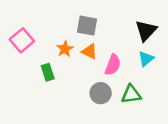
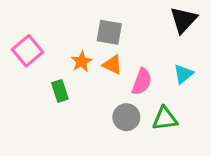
black triangle: (146, 30) -> (183, 20), moved

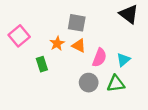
black triangle: (183, 20) -> (129, 14), turned -36
cyan triangle: (183, 74) -> (123, 60), moved

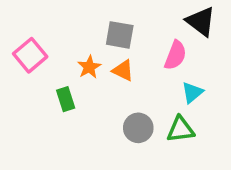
pink semicircle: (99, 58) -> (175, 55), moved

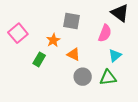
orange triangle: (123, 70) -> (74, 54), moved
green rectangle: (66, 99) -> (39, 59), turned 48

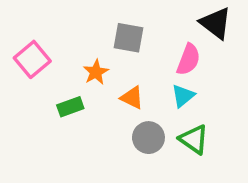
cyan triangle: (115, 55) -> (183, 96), moved
green rectangle: (39, 59) -> (70, 107), turned 40
green triangle: (108, 78) -> (194, 139), turned 42

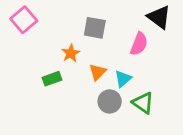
pink square: (32, 59) -> (24, 20), moved
cyan triangle: (183, 96) -> (123, 79), moved
orange triangle: (132, 98) -> (97, 72), turned 48

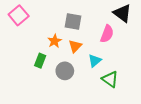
orange triangle: (97, 72) -> (75, 46), moved
green rectangle: (52, 79) -> (40, 61), turned -48
gray circle: (110, 101) -> (65, 71), moved

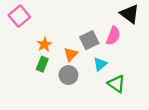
gray square: (73, 22) -> (89, 40), moved, turned -36
orange star: (55, 41) -> (44, 44), moved
orange triangle: (75, 46) -> (71, 54), moved

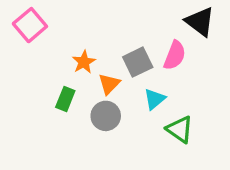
orange star: (44, 44) -> (84, 62), moved

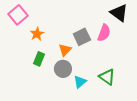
orange star: (84, 62) -> (37, 34), moved
cyan triangle: (154, 99) -> (80, 82), moved

